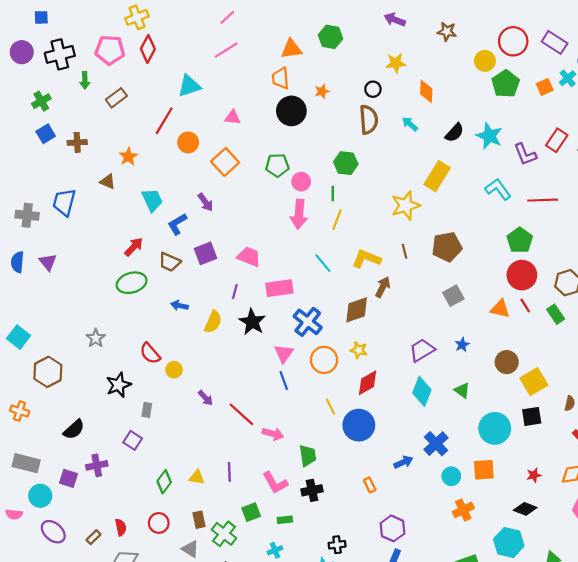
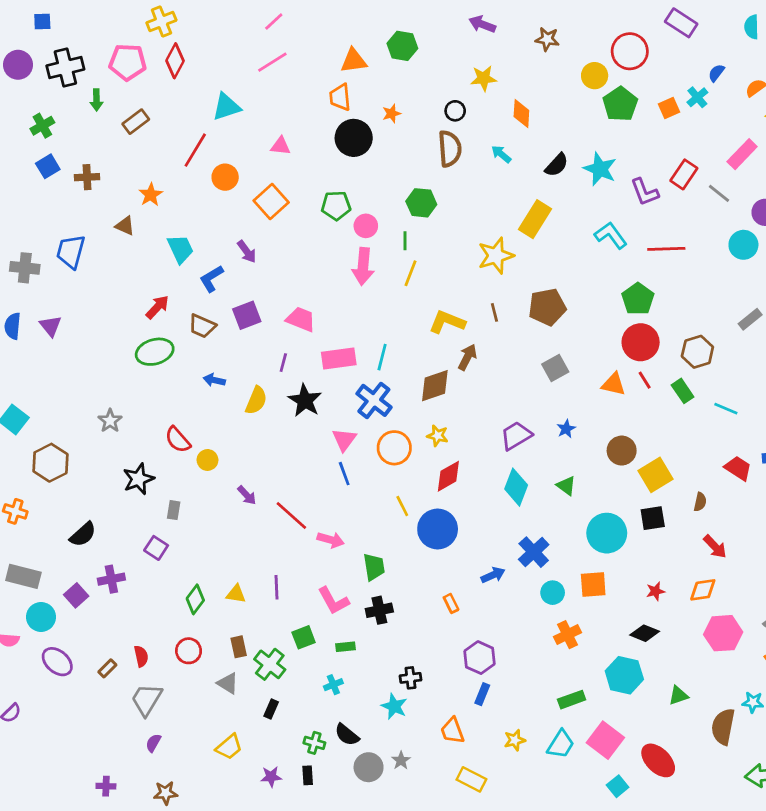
purple rectangle: (555, 42) -> (681, 23), moved
cyan line: (323, 263) -> (382, 357), moved, turned 54
purple square: (68, 478) -> (76, 595), turned 30

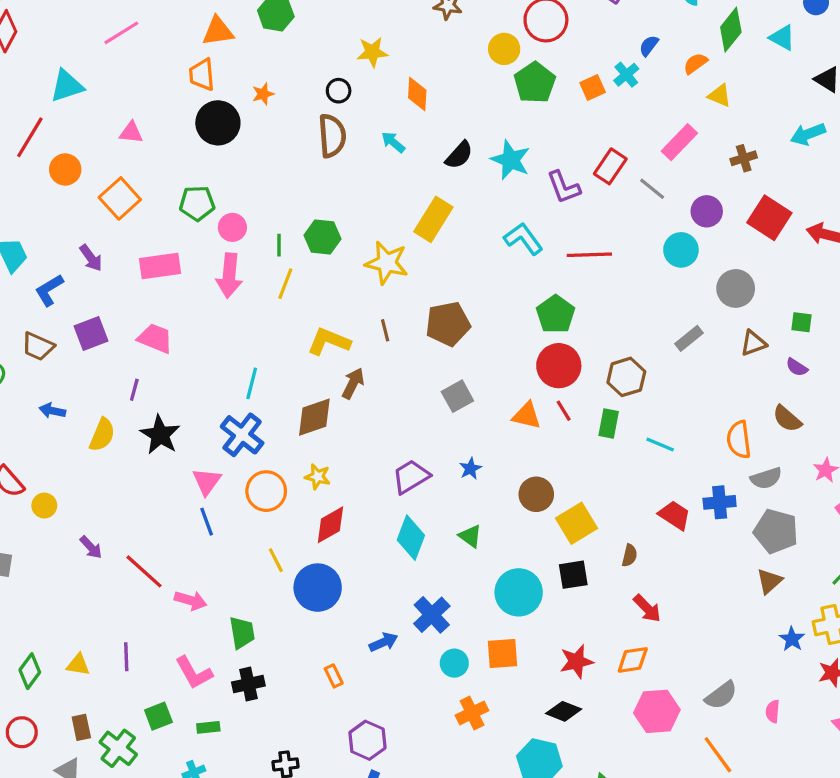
green hexagon: (421, 203) -> (322, 237), moved
yellow star: (496, 256) -> (387, 263), turned 30
pink rectangle: (339, 358) -> (160, 266), moved
green rectangle: (683, 391) -> (609, 424), turned 45
red star: (655, 591) -> (576, 661), size x1.5

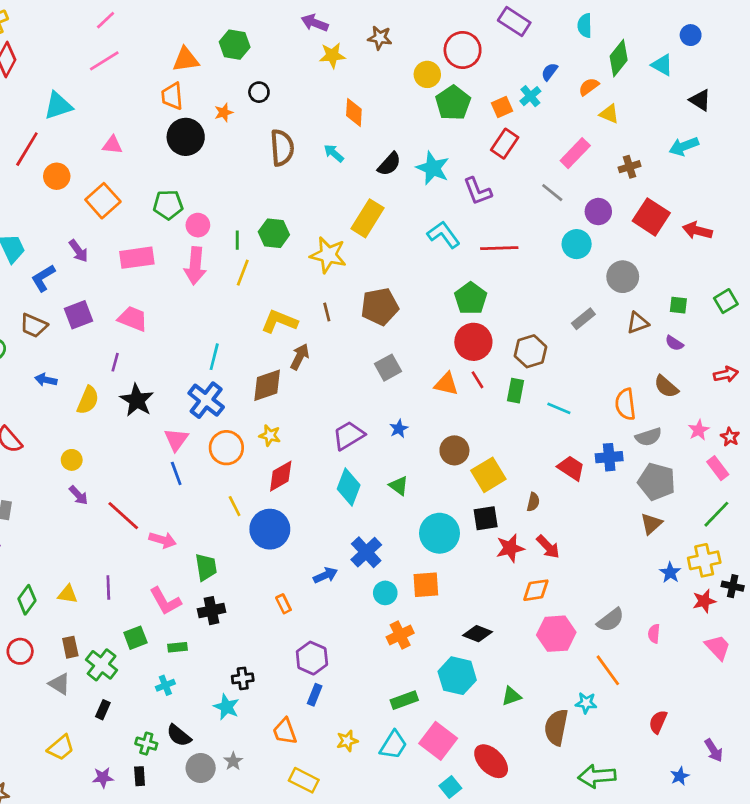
yellow star: (372, 52) -> (332, 55), moved
black circle: (339, 91) -> (259, 92), moved
red rectangle: (610, 166) -> (505, 144), moved
yellow circle: (44, 506) -> (72, 460), moved
red star: (576, 661) -> (510, 548), moved

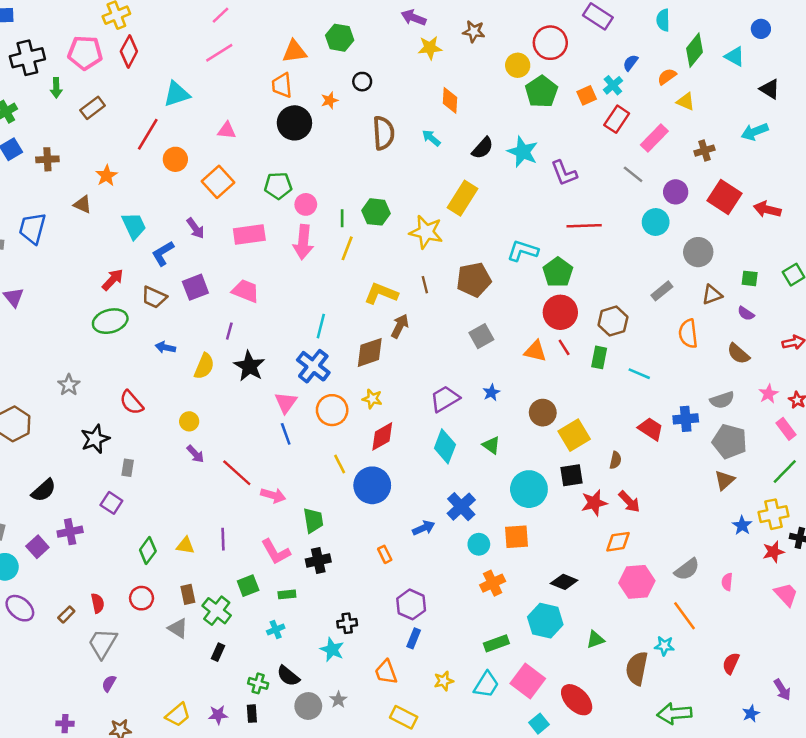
red rectangle: (505, 144) -> (617, 119), moved
cyan L-shape: (444, 235) -> (523, 251), moved, turned -36
orange semicircle: (625, 404) -> (688, 334), moved
yellow trapezoid: (61, 748) -> (178, 715), moved

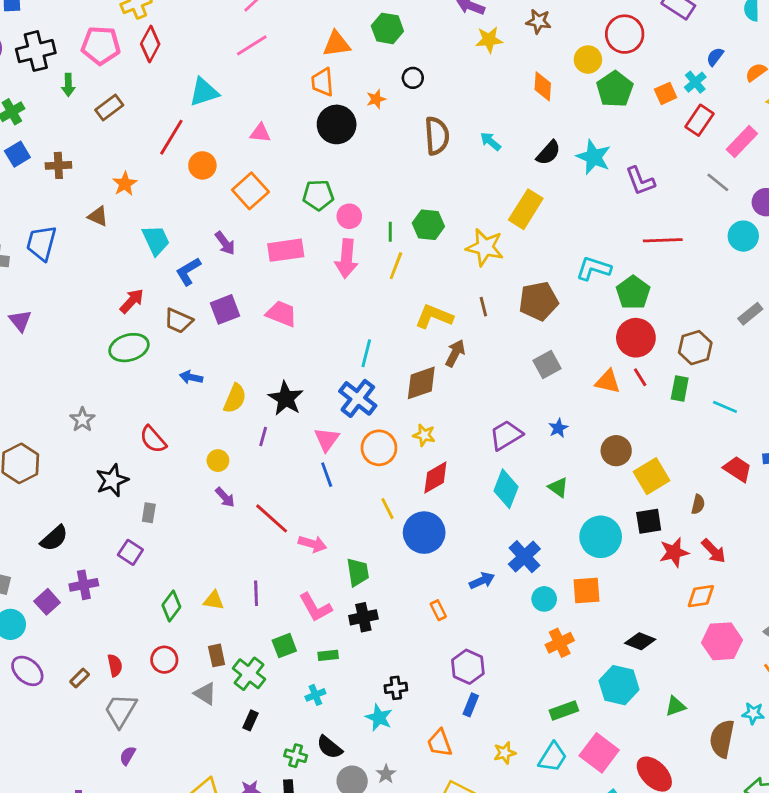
orange diamond: (450, 100) -> (543, 86), moved
purple line: (229, 331) -> (263, 437), moved

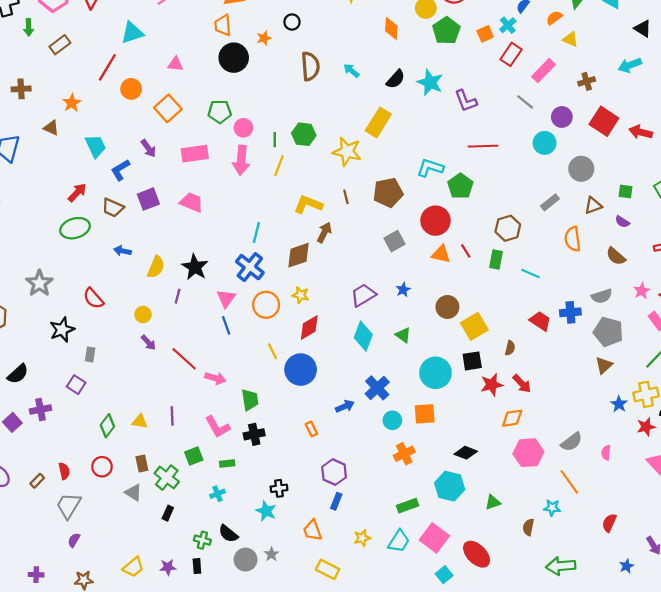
red circle: (636, 338) -> (436, 221), moved
gray star: (82, 420) -> (39, 283), size x1.4
brown semicircle: (722, 739) -> (528, 527), size x0.6

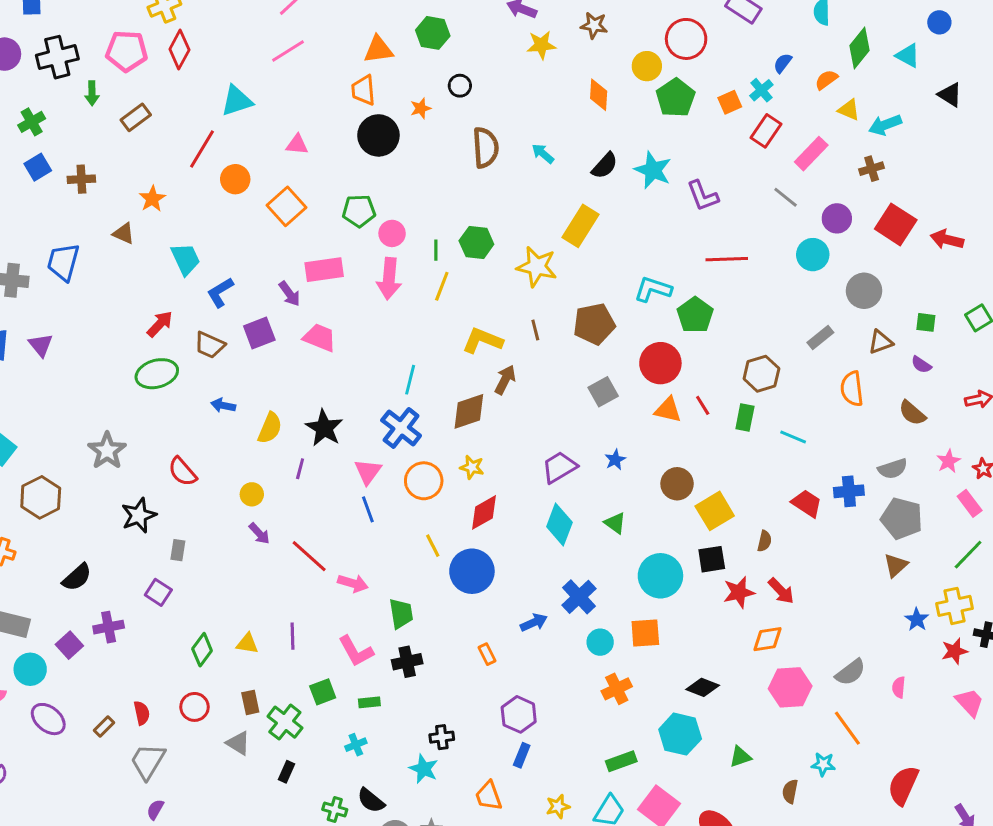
cyan arrow: (630, 65) -> (885, 125), moved
purple arrow: (148, 148) -> (289, 294), moved
red semicircle: (609, 523) -> (903, 785), size x1.5

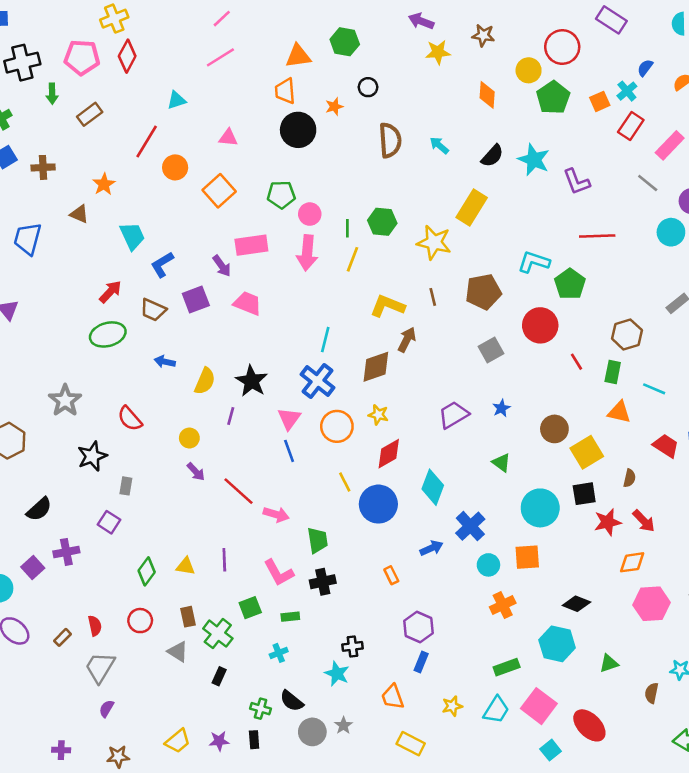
cyan triangle: (237, 101) -> (176, 100), size x0.7
orange triangle: (668, 410) -> (619, 412), moved
cyan diamond: (559, 524) -> (433, 487), moved

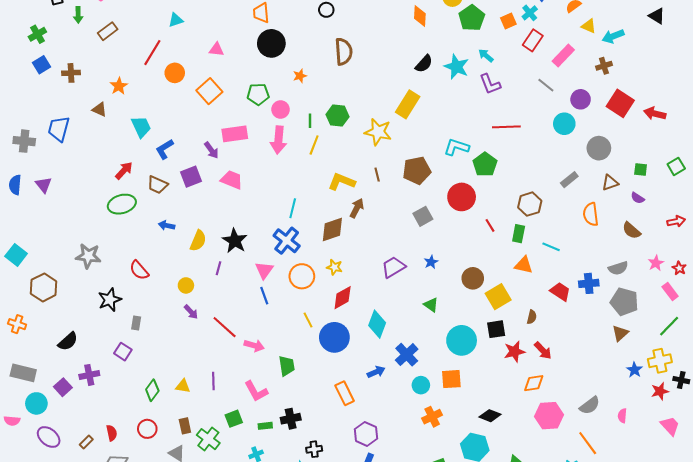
orange star: (334, 107) -> (300, 76), moved
cyan arrow: (439, 145) -> (486, 56), moved
gray star: (65, 400) -> (88, 256), turned -30
orange rectangle: (391, 575) -> (345, 393), size x1.6
black cross: (323, 582) -> (291, 419), moved

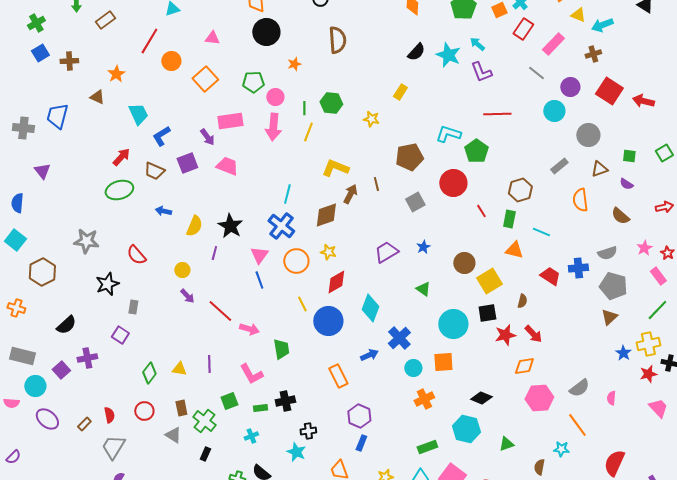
yellow rectangle: (408, 104) -> (400, 92), size x0.6
yellow star: (378, 132) -> (371, 119), size x0.6
brown line: (377, 175) -> (376, 184), moved
blue semicircle: (15, 185) -> (17, 203), moved

